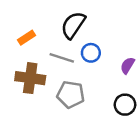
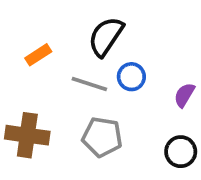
brown cross: (30, 78) -> (27, 135), moved

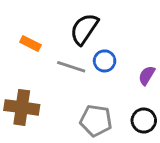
orange rectangle: (38, 55) -> (30, 44), turned 60
gray pentagon: (102, 137) -> (96, 120), moved

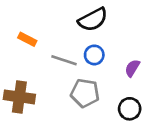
black semicircle: (84, 29) -> (93, 20), moved, turned -152
gray pentagon: (96, 120) -> (85, 93), moved

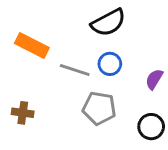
orange rectangle: (27, 39) -> (32, 46), size x1.5
brown cross: (19, 97) -> (23, 113), size x0.6

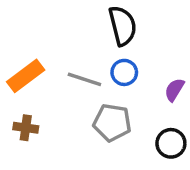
black semicircle: (108, 23) -> (123, 26), turned -76
orange rectangle: (32, 46) -> (26, 76), moved, turned -64

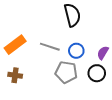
blue circle: (124, 72) -> (76, 51), moved
black circle: (171, 143) -> (97, 73), moved

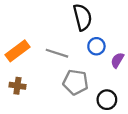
blue circle: (76, 51) -> (96, 46), moved
black circle: (97, 73) -> (107, 100), moved

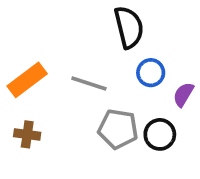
black circle: (107, 100) -> (160, 134), moved

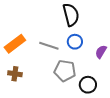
blue circle: (151, 73) -> (75, 42), moved
black circle: (160, 134) -> (88, 85), moved

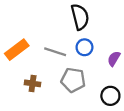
brown cross: (15, 74) -> (33, 83), moved
black circle: (88, 85) -> (110, 96), moved

